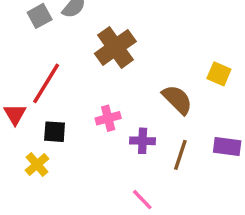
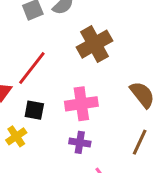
pink cross: (108, 118) -> (81, 104), size x1.5
purple cross: (143, 141) -> (80, 142), moved

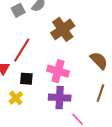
pink cross: (81, 104) -> (58, 71), turned 30
purple cross: (80, 142) -> (60, 98), size x1.5

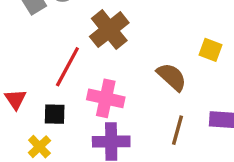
red line: (22, 50) -> (67, 67), moved

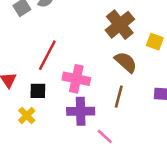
brown cross: (109, 30) -> (120, 25), moved
brown line: (178, 130) -> (119, 97), moved

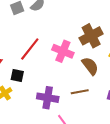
pink cross: (76, 79) -> (63, 51), moved
brown line: (119, 97) -> (80, 92), turned 54

